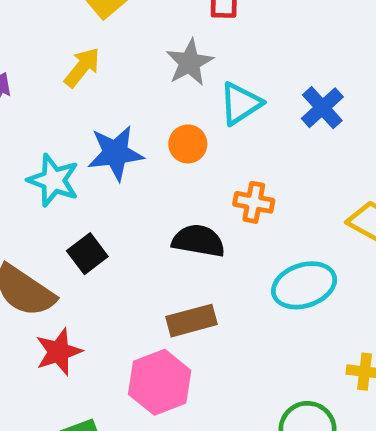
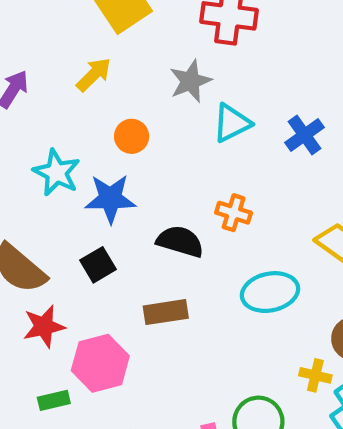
orange circle: (188, 144) -> (132, 136), moved
blue star: (115, 153) -> (110, 199), moved
black square: (87, 254) -> (98, 265), moved
pink hexagon: (160, 382) -> (100, 363), moved

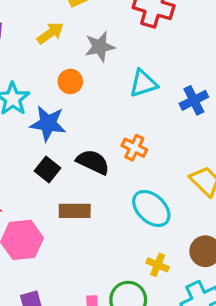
gray star: (190, 81) -> (100, 47), moved
black square: (98, 265) -> (48, 170), moved, turned -30
cyan ellipse: (270, 292) -> (151, 208), turned 45
yellow cross: (315, 375) -> (158, 265), moved

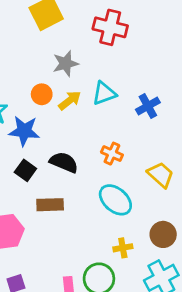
yellow arrow: (50, 33) -> (70, 100), moved
orange cross: (134, 148) -> (112, 154), moved
yellow cross: (158, 265) -> (123, 248), turned -30

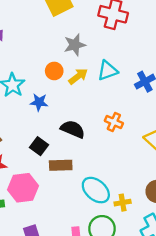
blue star: (24, 131) -> (39, 102), size x0.7
black square: (25, 170) -> (39, 146), moved
cyan ellipse: (115, 200) -> (96, 190), moved

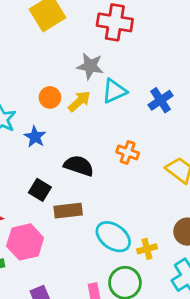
gray star: (75, 45) -> (90, 66), moved, turned 30
blue star: (39, 102) -> (35, 137), turned 30

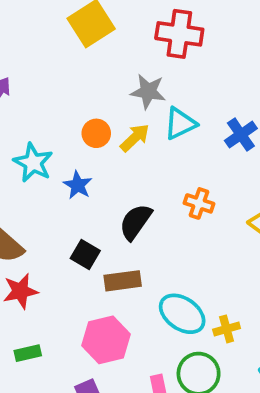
black semicircle: (79, 166) -> (135, 222), turned -72
pink hexagon: (25, 242) -> (106, 340), moved

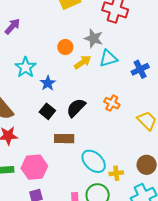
orange circle: (96, 133) -> (65, 47), moved
black square: (85, 254) -> (47, 111), moved
pink hexagon: (106, 340) -> (34, 167), moved

